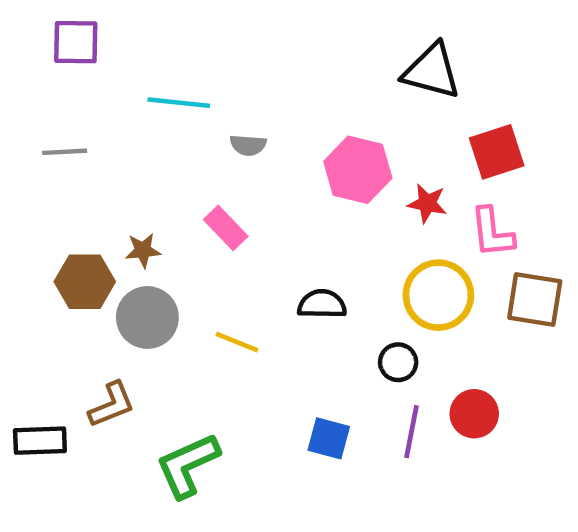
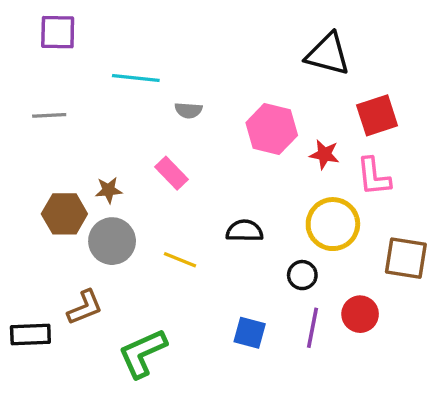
brown square: (535, 300) -> (406, 258), moved

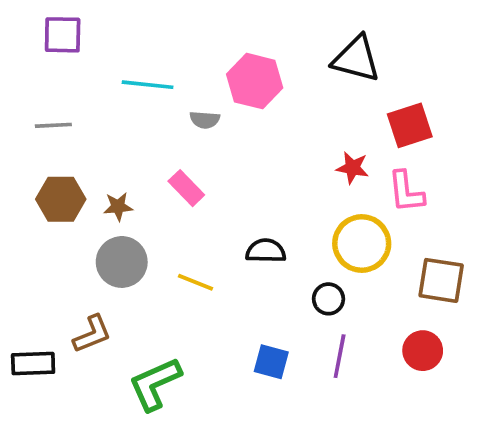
pink hexagon: (272, 129) -> (255, 81), moved
brown hexagon: (64, 214) -> (61, 199), moved
red circle: (360, 314) -> (423, 351), moved

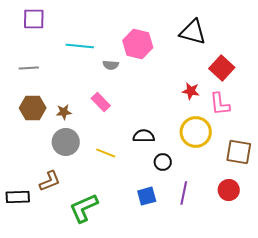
red square: (410, 125) -> (222, 68), turned -30
black circle: (328, 299) -> (163, 162), moved
blue square: (271, 362) -> (147, 196), turned -30

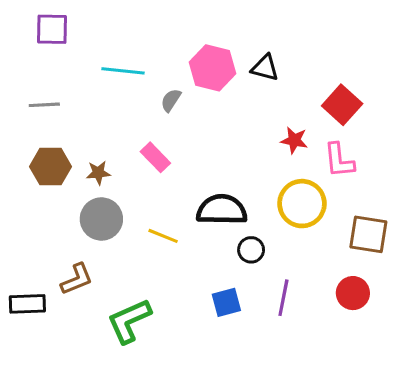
black triangle: (193, 32) -> (265, 68), moved, size x0.7
gray semicircle: (111, 65) -> (171, 100), turned 119
black semicircle: (144, 136) -> (222, 210), size x1.5

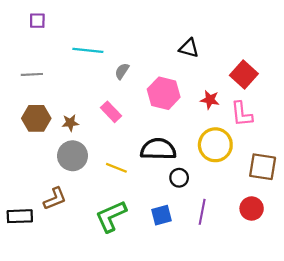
purple square: (52, 29) -> (37, 21), size x0.7
pink hexagon: (212, 68) -> (164, 93), moved
green L-shape: (129, 321) -> (111, 216), moved

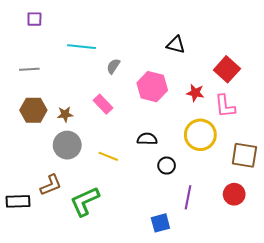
black semicircle: (158, 149) -> (147, 139), size x0.6
blue square: (161, 215) -> (160, 223), moved
green L-shape: (111, 216) -> (85, 201), moved

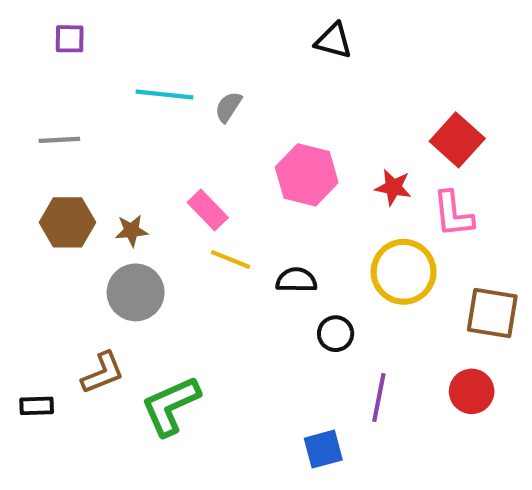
black triangle: (176, 45) -> (333, 41), moved
gray semicircle: (113, 66) -> (228, 107), moved
yellow line: (108, 156) -> (230, 259), moved
black rectangle: (18, 201) -> (37, 406), size x0.7

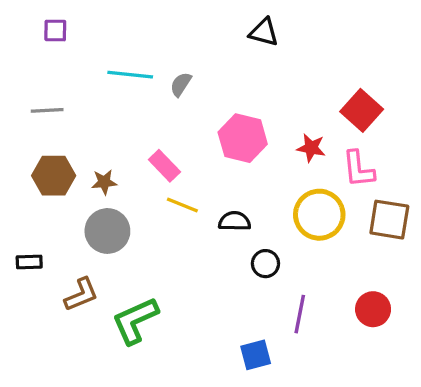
brown square: (492, 313) -> (389, 220), moved
black rectangle: (37, 406) -> (29, 262), moved

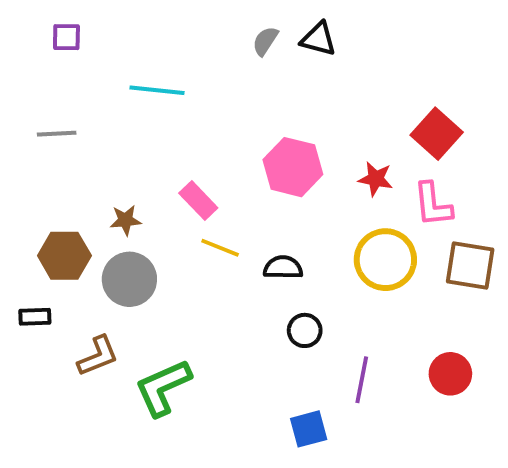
gray semicircle: (181, 84) -> (265, 41), moved
brown hexagon: (54, 176) -> (64, 256), moved
black circle: (265, 264) -> (305, 330), moved

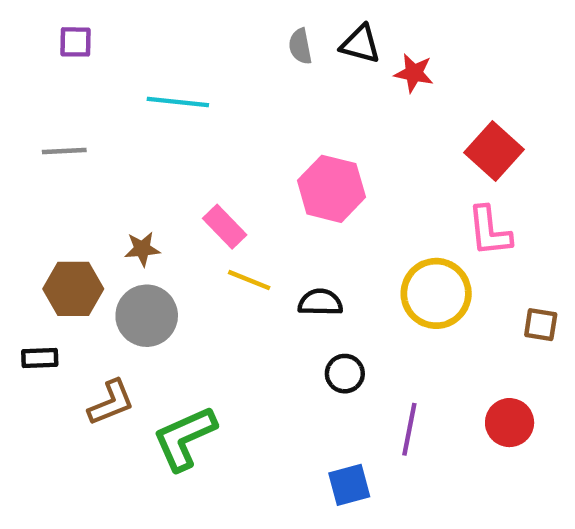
gray semicircle: (265, 41) -> (300, 46), turned -44
red star: (376, 179) -> (414, 73), moved
brown square: (470, 266) -> (541, 325), moved, size x0.6

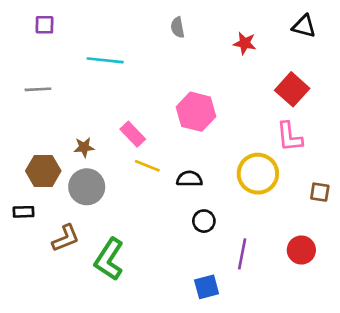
black triangle: (360, 44) -> (304, 26), moved
green L-shape: (185, 438) -> (109, 259), turned -33

